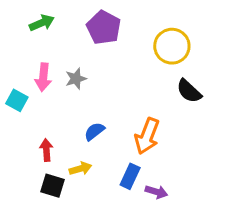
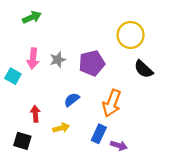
purple pentagon: (104, 28) -> (92, 63), moved, turned 30
black square: (53, 186) -> (22, 141), moved

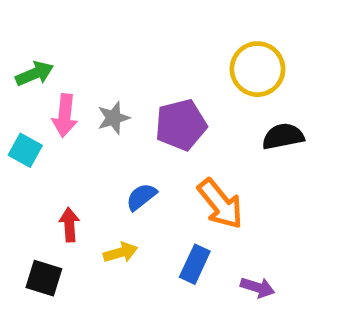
green arrow: (32, 17) -> (35, 74), moved
black semicircle: (144, 69) -> (283, 136), turned 126
orange arrow: (112, 103) -> (220, 204), turned -60
purple arrow: (119, 146) -> (258, 287), moved

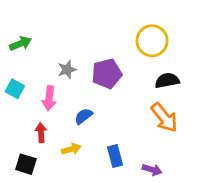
pink arrow: (65, 116) -> (49, 98), moved
orange arrow: (220, 204) -> (164, 118), moved
blue rectangle: (195, 264) -> (115, 156), turned -40

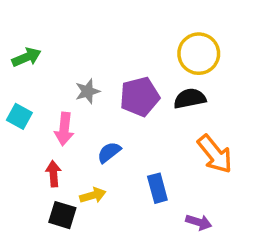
black semicircle: (167, 81) -> (190, 98), moved
blue rectangle: (115, 156) -> (157, 188), moved
black square: (26, 164) -> (62, 215), moved

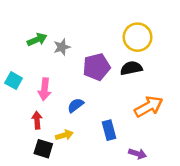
green arrow: (27, 57) -> (37, 40), moved
gray star: (88, 91) -> (62, 47), moved
orange arrow: (215, 154) -> (149, 107), turned -80

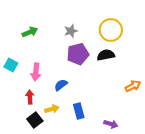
gray star: (62, 47) -> (71, 31), moved
orange arrow: (149, 107) -> (133, 86), moved, size x0.7
blue rectangle: (109, 130) -> (79, 111), moved
black square: (43, 149) -> (35, 120), turned 35

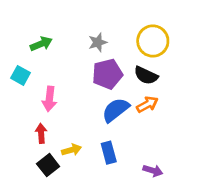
black semicircle: (106, 55) -> (146, 75), turned -144
cyan square: (11, 65) -> (20, 75), moved
blue semicircle: (61, 85) -> (116, 110), moved, size x1.5
orange arrow: (133, 86) -> (147, 104), moved

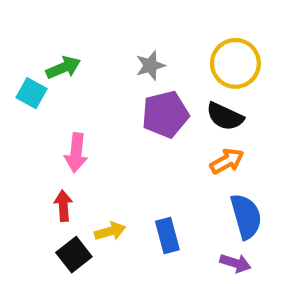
cyan square: (20, 75) -> (31, 93), moved
blue semicircle: (116, 110) -> (246, 216), moved, turned 112

